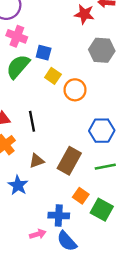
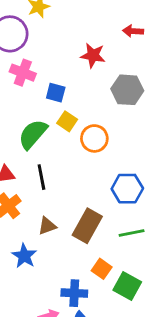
red star: (84, 14) -> (93, 55), moved
green semicircle: (18, 67) -> (33, 134), moved

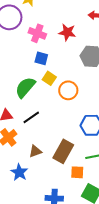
pink cross: (23, 73) -> (37, 33), moved
black line: (41, 177) -> (31, 117), turned 66
orange square: (102, 269) -> (77, 172), moved, turned -32

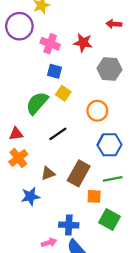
orange circle: (68, 90) -> (97, 111), moved
black line: (31, 117) -> (58, 134), moved
blue star: (19, 172) -> (30, 196), turned 30

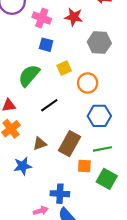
yellow square: (63, 93) -> (64, 68), moved, turned 32
green square: (109, 219) -> (107, 179), moved

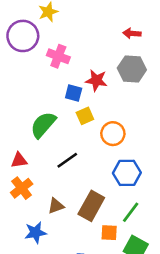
red star: (74, 17) -> (96, 80), moved
gray hexagon: (99, 43) -> (132, 69), moved
blue square: (46, 45) -> (74, 93), moved
green line: (102, 149) -> (131, 212), turned -42

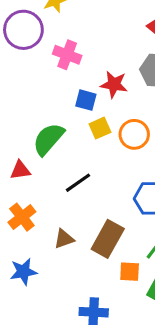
orange circle: (113, 134) -> (134, 134), moved
red triangle: (19, 160) -> (20, 170), moved
blue star: (36, 233) -> (23, 272), moved

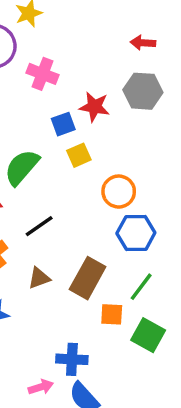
blue square: (86, 100) -> (63, 124), turned -35
orange circle: (134, 134) -> (119, 192), moved
black line: (78, 183) -> (39, 226), moved

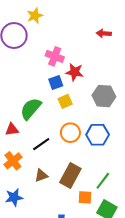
pink cross: (43, 74) -> (55, 56), moved
gray hexagon: (143, 91) -> (104, 96), moved
orange circle: (119, 192) -> (70, 133), moved
blue hexagon: (136, 233) -> (98, 135), moved

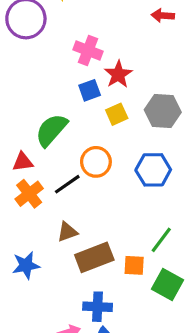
red star: (75, 72) -> (118, 74), turned 30
yellow square: (65, 101) -> (117, 114), moved
orange circle: (70, 133) -> (96, 162), moved
orange cross: (13, 161) -> (29, 194), moved
brown rectangle: (70, 175) -> (94, 257), moved, turned 40

